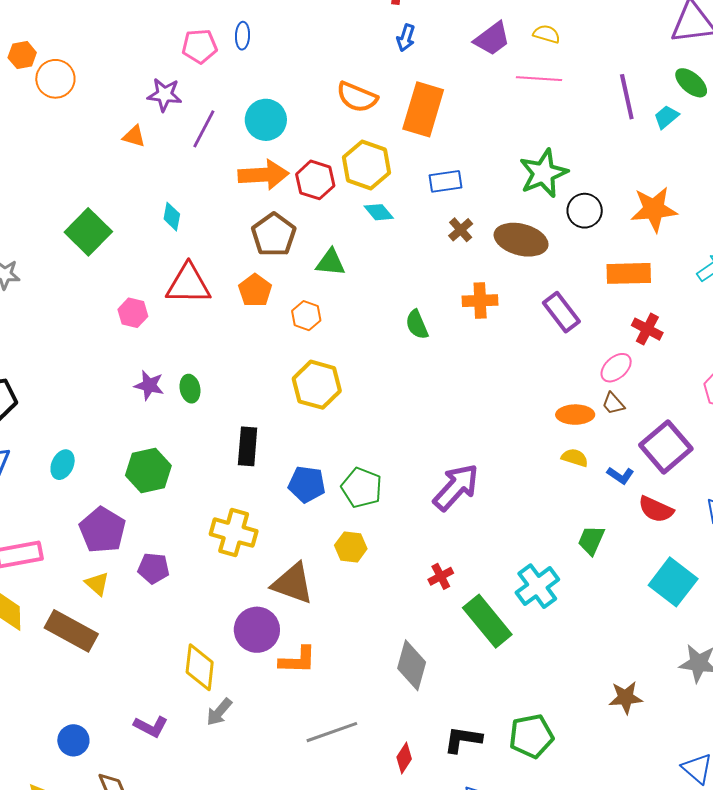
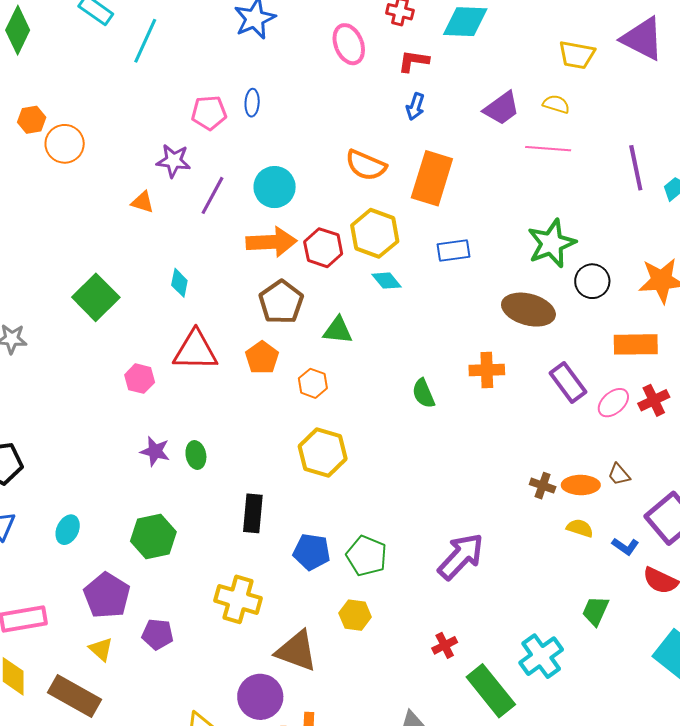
brown cross: (461, 230) -> (543, 486), moved, turned -30
red cross: (647, 329) -> (654, 400), turned 36
pink ellipse: (616, 368) -> (613, 403), moved

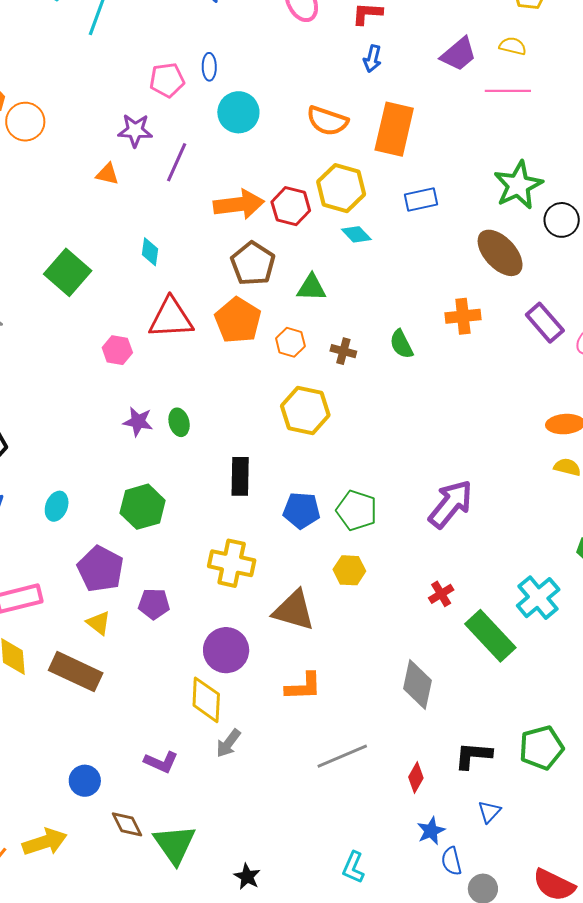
cyan circle: (275, 187) -> (238, 112), moved
brown ellipse: (528, 310) -> (500, 253), turned 36
orange pentagon: (262, 358) -> (238, 320), size x1.4
brown cross: (543, 486) -> (343, 351), moved
purple circle: (260, 697) -> (226, 650), moved

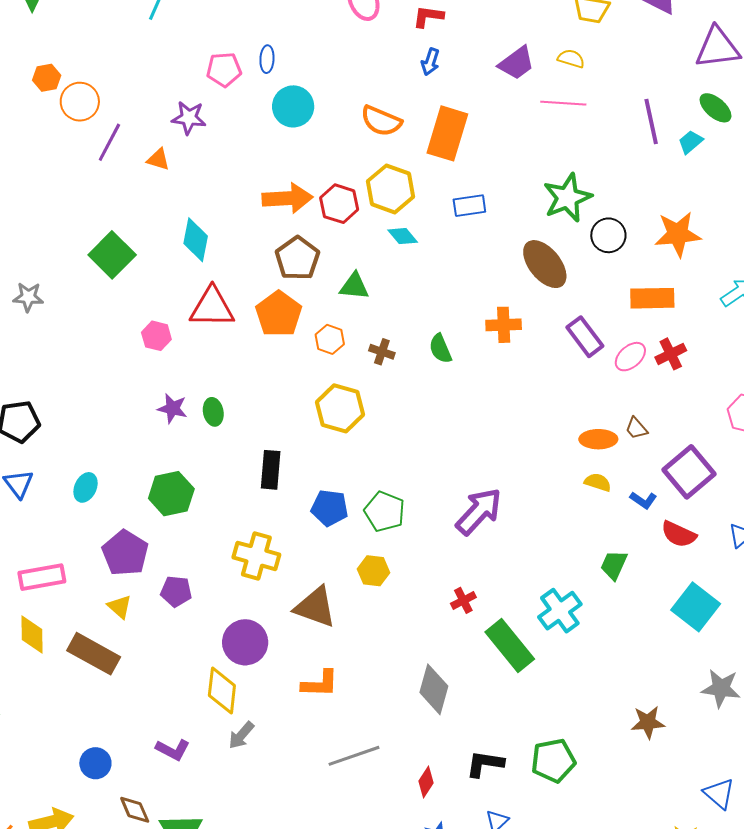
purple line: (177, 162) -> (109, 142), moved
cyan diamond: (150, 252) -> (196, 240), size x1.5

